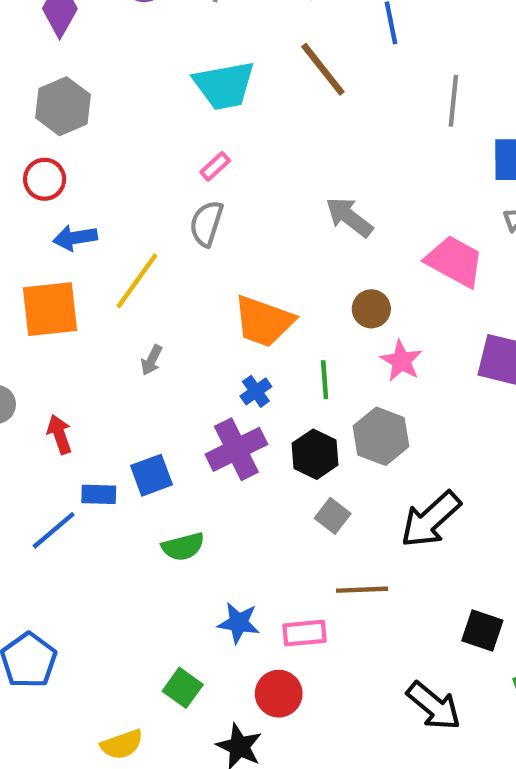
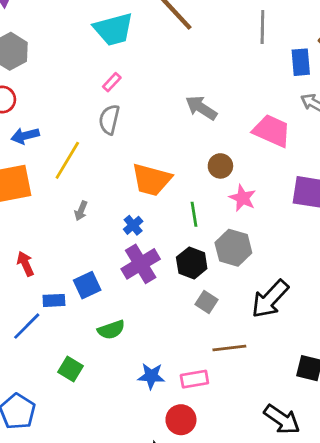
blue cross: (256, 391) -> (133, 225), moved
green square: (183, 688) -> (70, 369), moved

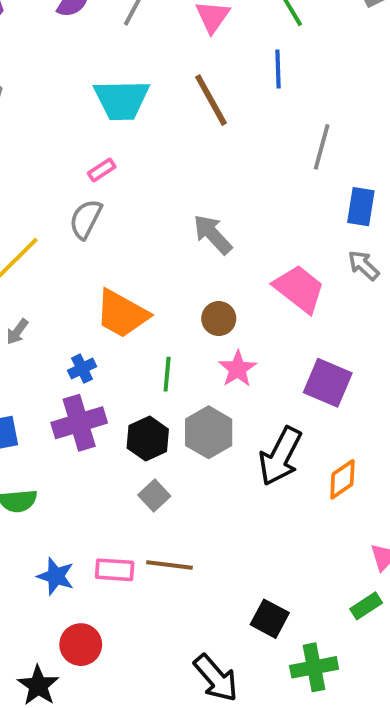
black arrow: (270, 299) -> (280, 456), moved, turned -30
pink rectangle: (194, 379) -> (115, 570), moved

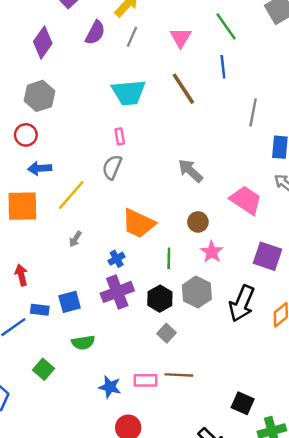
pink rectangle: (102, 170) -> (120, 136), turned -63

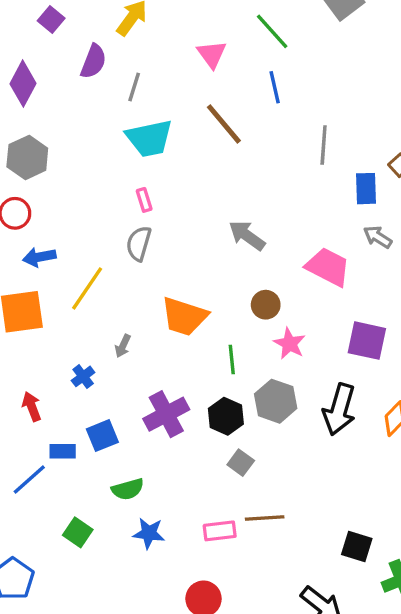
gray line: (132, 37) -> (134, 87), moved
gray arrow: (75, 239) -> (123, 346), moved
blue cross: (117, 259) -> (83, 376), moved
blue star: (110, 387) -> (149, 533), moved

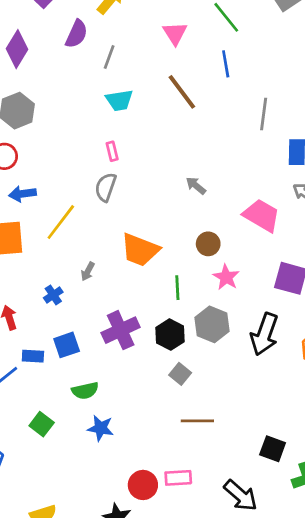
cyan trapezoid: (149, 138) -> (119, 100), size x0.7
gray arrow: (247, 236) -> (196, 186), size x0.7
pink rectangle: (220, 531) -> (178, 478), moved

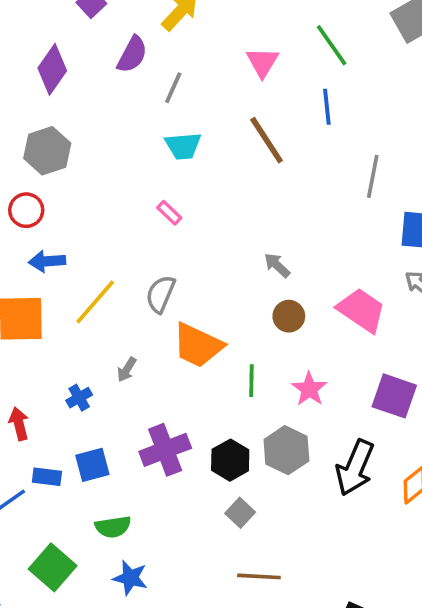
pink rectangle: (112, 151) -> (169, 213), turned -36
gray semicircle: (106, 187) -> (161, 294), moved
brown circle: (208, 244) -> (289, 316), moved
green line: (177, 288) -> (251, 381), moved
green square: (42, 424) -> (53, 567), size x1.4

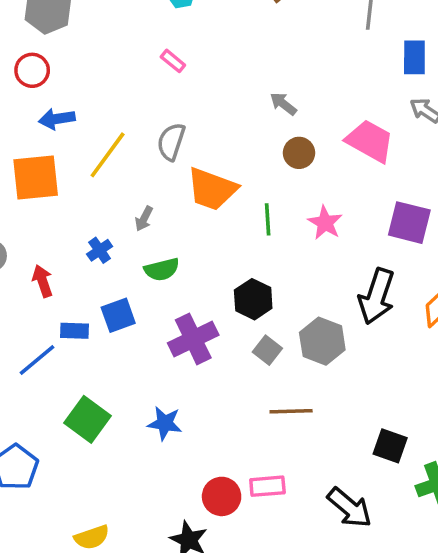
purple cross: (165, 450) -> (193, 339), moved
gray hexagon: (286, 450) -> (322, 341), moved
green semicircle: (113, 527) -> (162, 269), moved

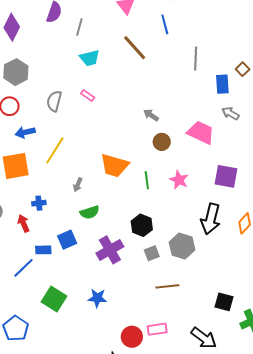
gray semicircle: (171, 142) -> (54, 101), moved
blue cross: (100, 250) -> (39, 203), moved, turned 32
gray square: (267, 350) -> (152, 253), turned 35

